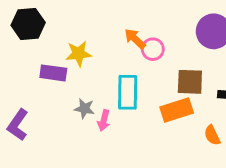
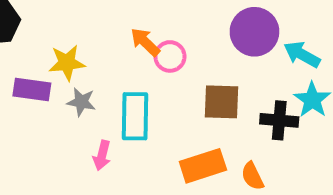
gray star: (84, 109) -> (81, 102), moved
orange rectangle: (177, 110) -> (203, 166), moved

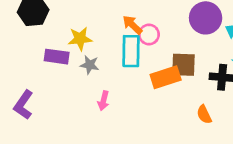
cyan rectangle: (135, 116) -> (131, 51), moved
orange rectangle: (203, 166) -> (166, 77), moved

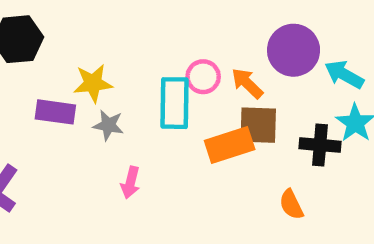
orange arrow: (132, 25) -> (247, 83), moved

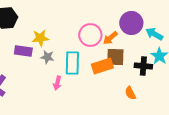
pink circle: (203, 77) -> (90, 35), size x1.5
orange arrow: (247, 83) -> (110, 38), turned -84
cyan rectangle: (174, 103) -> (72, 63), moved

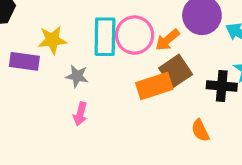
gray star: (47, 57) -> (77, 76), moved
brown square: (115, 57) -> (176, 71), turned -36
cyan rectangle: (72, 63) -> (105, 37), moved

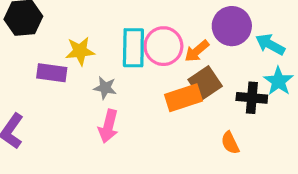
pink arrow: (80, 114) -> (108, 126), size x1.4

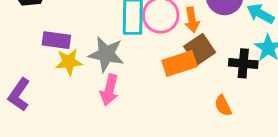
yellow star: (80, 51) -> (69, 62), moved
orange arrow: (197, 51) -> (192, 20), turned -60
gray star: (105, 88) -> (106, 54), size x1.6

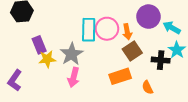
purple rectangle: (56, 40) -> (39, 45), turned 60
gray star: (106, 54) -> (72, 54), turned 30
orange rectangle: (179, 63) -> (120, 76), moved

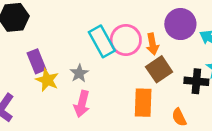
cyan rectangle: (89, 30) -> (102, 41), turned -30
gray star: (72, 54) -> (79, 73), size x0.6
yellow star: (47, 59) -> (47, 80), turned 30
orange rectangle: (120, 76) -> (143, 103), turned -70

